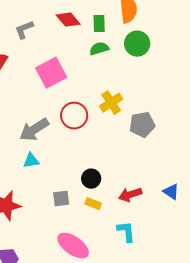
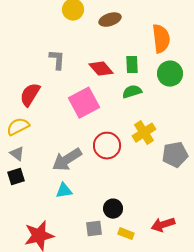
red diamond: (68, 20) -> (101, 69), moved
green rectangle: (99, 24) -> (132, 65), moved
gray L-shape: (24, 30) -> (57, 60), turned 115
green semicircle: (99, 49) -> (132, 92), moved
black circle: (91, 179) -> (113, 209), moved

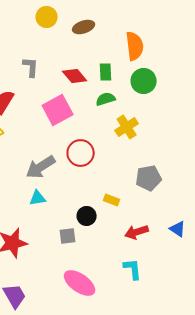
yellow cross: (144, 133) -> (127, 127), moved
gray pentagon: (175, 155) -> (149, 178), moved
yellow rectangle: (126, 234) -> (112, 200), moved

